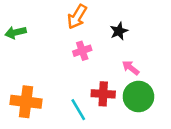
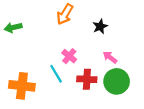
pink cross: (82, 51) -> (69, 56), moved, turned -32
cyan line: (78, 110) -> (56, 74), moved

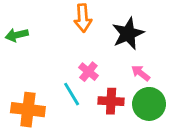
orange arrow: (65, 14) -> (83, 18), turned -35
black star: (100, 26) -> (128, 34), size x1.6

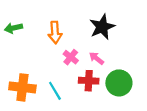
orange arrow: (83, 18) -> (55, 32), moved
pink arrow: (141, 73) -> (97, 58), moved
cyan line: (72, 94) -> (55, 91), moved

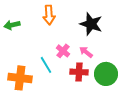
black star: (102, 27) -> (91, 24), turned -30
orange arrow: (55, 32) -> (49, 15), moved
cyan line: (55, 91) -> (46, 65), moved

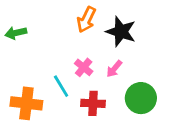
orange arrow: (49, 15) -> (86, 20), moved, turned 30
pink arrow: (86, 52) -> (114, 69), turned -88
red cross: (79, 72) -> (93, 103), moved

